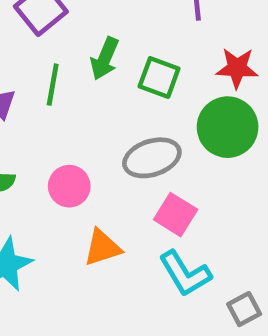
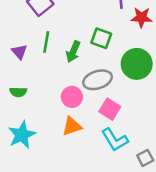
green arrow: (105, 59) -> (73, 52), moved
red star: (237, 68) -> (142, 17), moved
pink circle: (69, 186) -> (72, 97), moved

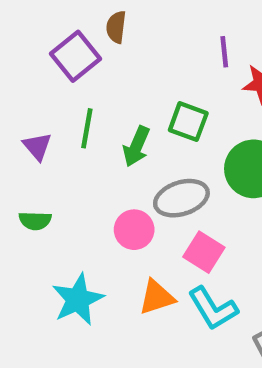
orange triangle: (72, 126) -> (157, 297), moved
cyan star: (22, 135) -> (78, 299), moved

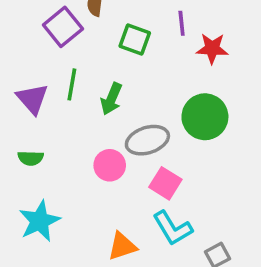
green square: (188, 122) -> (135, 39), moved
purple triangle: (37, 146) -> (32, 99), size x1.4
orange triangle: (157, 297) -> (122, 246), moved
cyan star: (78, 299) -> (40, 221), moved

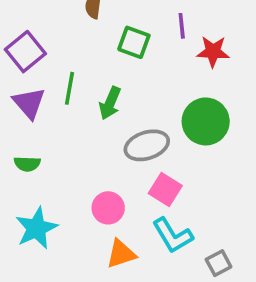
purple square: (63, 27) -> (25, 52), moved
pink circle: (110, 165) -> (108, 208), moved

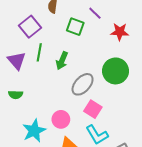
purple line: (182, 26) -> (95, 13), moved, turned -40
purple square: (25, 52) -> (30, 27), moved
gray ellipse: (147, 145) -> (83, 84), turned -30
cyan star: (36, 228) -> (34, 131), moved

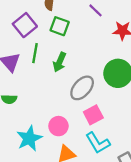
green square: (75, 27) -> (60, 26), moved
pink square: (93, 109) -> (93, 115), turned 30

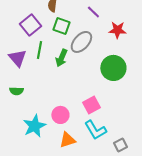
gray ellipse: (82, 88) -> (81, 42), moved

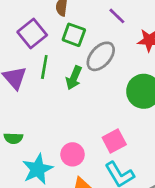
green semicircle: (16, 91) -> (13, 138), moved

